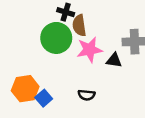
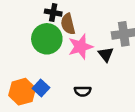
black triangle: (114, 60) -> (106, 54), turned 49
blue square: (44, 98) -> (41, 88), moved

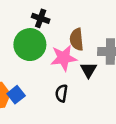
brown semicircle: (68, 24) -> (77, 39), moved
black semicircle: (83, 91) -> (61, 93), moved, turned 91

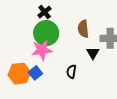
black cross: (41, 18) -> (45, 12), moved, turned 32
pink star: (64, 58) -> (42, 50), moved

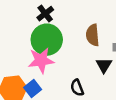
black semicircle: (71, 72) -> (77, 88), turned -32

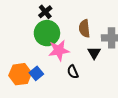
pink star: (41, 60) -> (59, 50), moved

